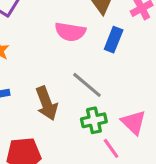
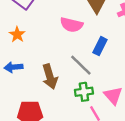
blue rectangle: (114, 40) -> (100, 46), moved

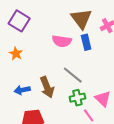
blue rectangle: (100, 46) -> (86, 42), moved, turned -35
blue arrow: (14, 67) -> (22, 90), moved

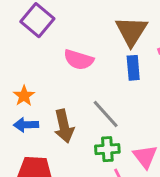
pink semicircle: (62, 41) -> (79, 60), moved
orange star: (16, 54) -> (24, 96), moved

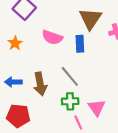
blue rectangle: (133, 68) -> (80, 44), moved
orange star: (24, 96) -> (15, 43), moved

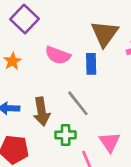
green cross: (70, 101) -> (66, 135), moved

